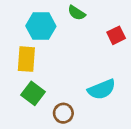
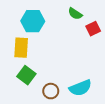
green semicircle: (77, 13) -> (75, 14), moved
cyan semicircle: (102, 89) -> (80, 88), moved

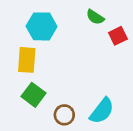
cyan semicircle: (80, 88) -> (102, 111), turned -30

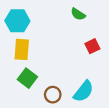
cyan hexagon: (42, 26) -> (17, 21), moved
red square: (118, 36) -> (92, 46), moved

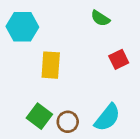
yellow rectangle: (22, 49) -> (51, 65), moved
green square: (27, 78) -> (39, 116), moved

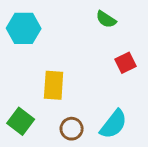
yellow rectangle: (51, 65) -> (54, 85), moved
green square: (39, 116) -> (21, 121), moved

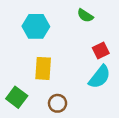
cyan hexagon: (24, 28) -> (36, 26), moved
cyan semicircle: (113, 124) -> (100, 77), moved

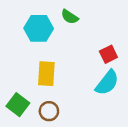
green semicircle: (85, 16) -> (70, 17), moved
brown circle: (58, 103) -> (49, 111), moved

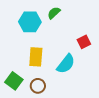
green semicircle: (70, 17) -> (54, 13), turned 104
cyan semicircle: (107, 83) -> (66, 64), moved

